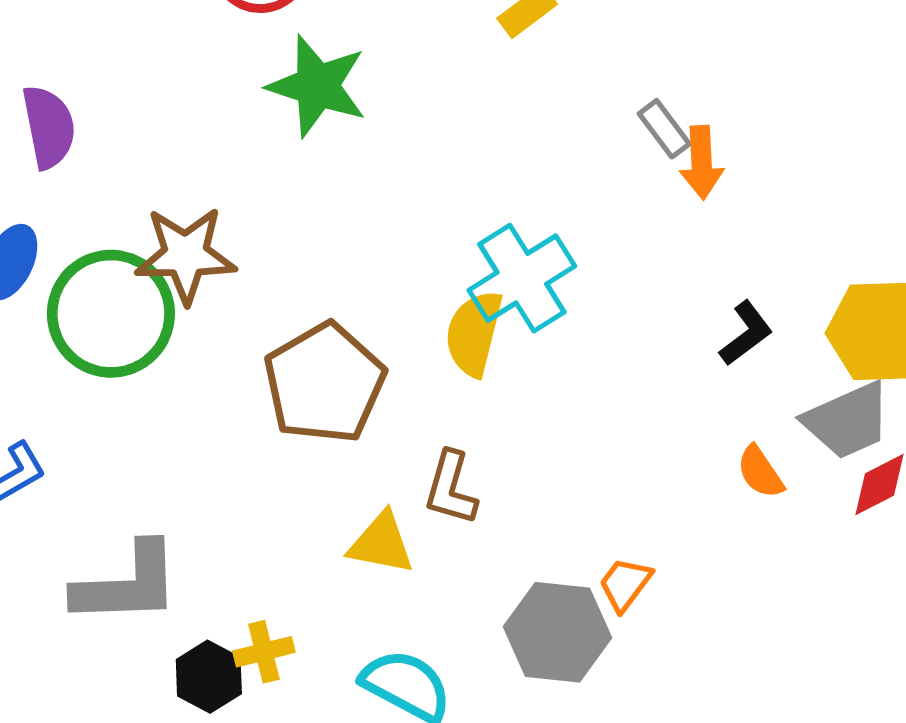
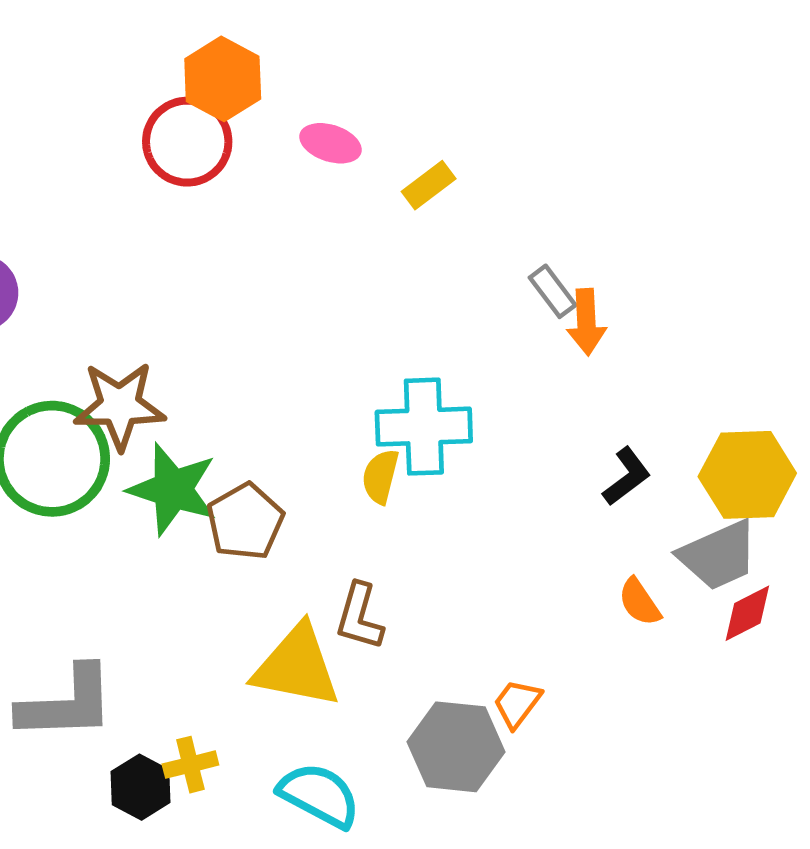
green star: (317, 86) -> (173, 489), moved
cyan cross: (522, 278) -> (424, 427), turned 30
yellow semicircle: (474, 333) -> (380, 476), size x0.7
brown pentagon: (324, 383) -> (245, 522), size x0.7
yellow triangle: (381, 543) -> (297, 666), size x1.5

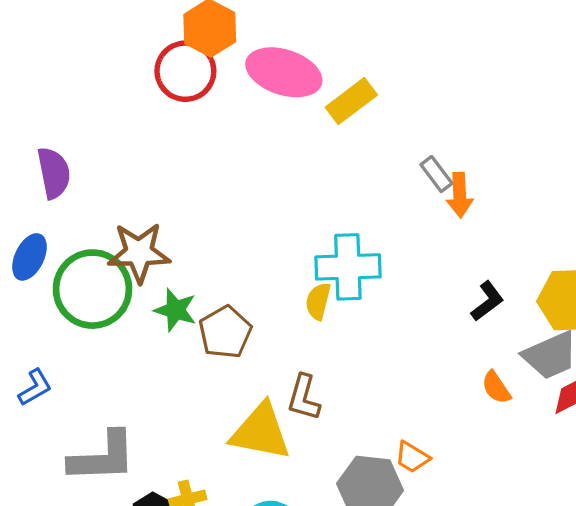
pink ellipse: (330, 143) -> (284, 72), size x1.8
yellow rectangle: (429, 185) -> (351, 101), size x1.4
green star: (173, 489) -> (175, 310), size x0.7
orange trapezoid: (517, 703) -> (412, 457), turned -96

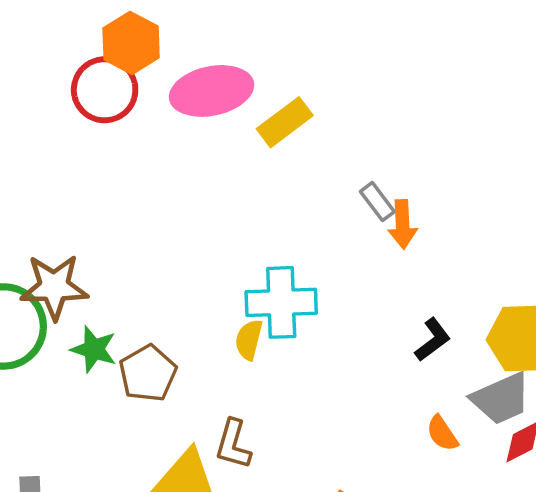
pink ellipse: (284, 72) -> (212, 91), turned -30

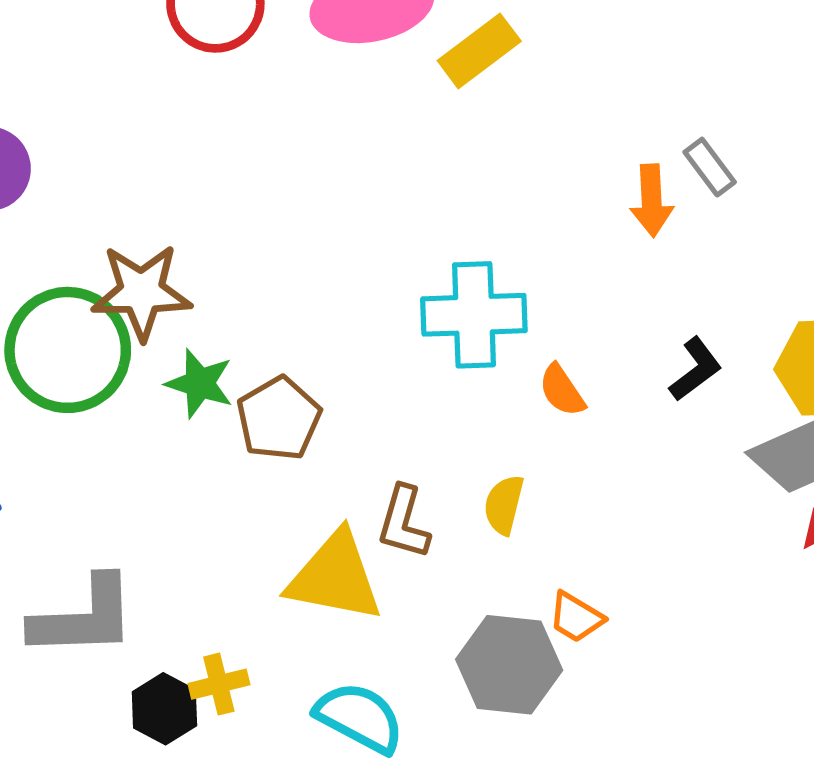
gray rectangle: (377, 202) -> (710, 167), moved
yellow semicircle: (249, 340) -> (504, 505), moved
orange semicircle: (442, 433) -> (562, 390), moved

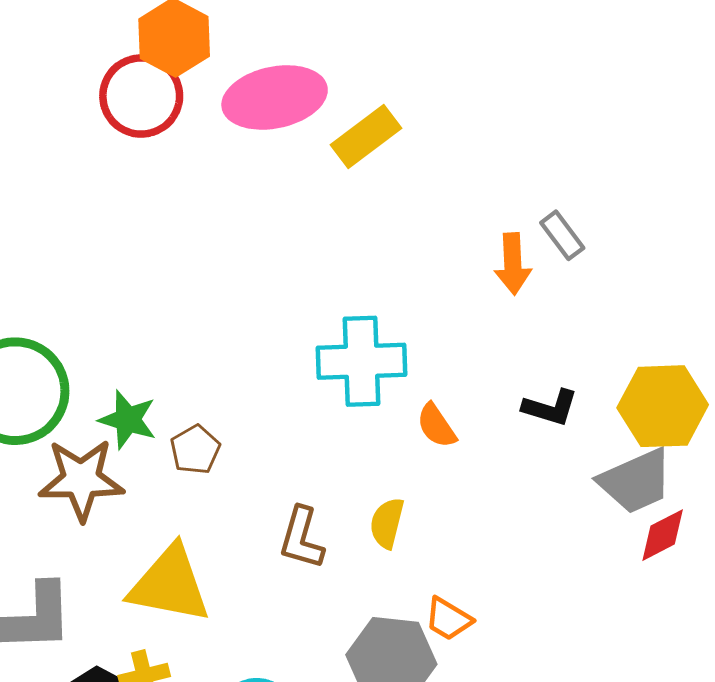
brown star: (142, 292) -> (81, 480), moved
black L-shape: (696, 369) -> (550, 408), turned 54
brown pentagon: (279, 419) -> (195, 450), size x0.7
yellow triangle: (335, 577) -> (170, 585), moved

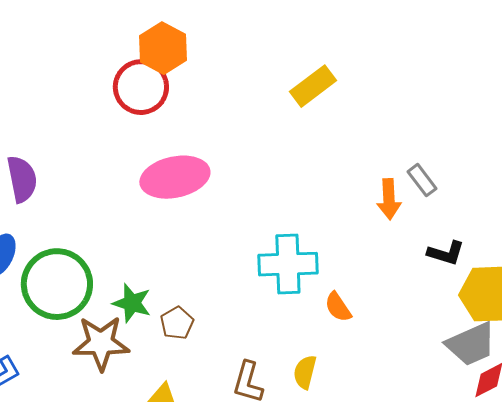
pink ellipse: (275, 97) -> (175, 177), moved
yellow rectangle: (366, 136) -> (313, 86), moved
black L-shape: (550, 408) -> (446, 253), moved

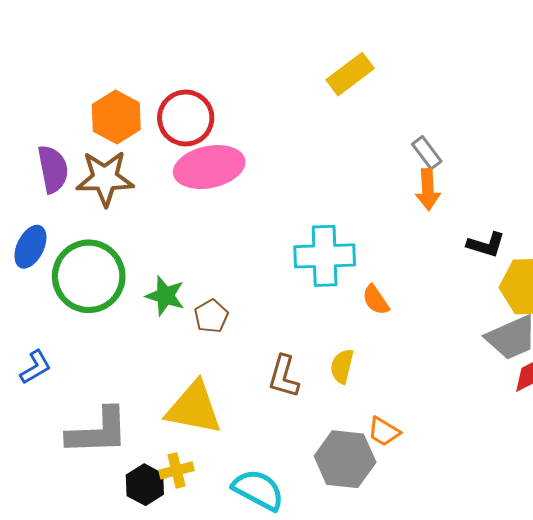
orange hexagon: (163, 48) -> (116, 117), moved
red circle: (141, 87) -> (186, 118), moved
gray rectangle: (422, 180) -> (427, 153), moved
brown star: (101, 343) -> (105, 178), moved

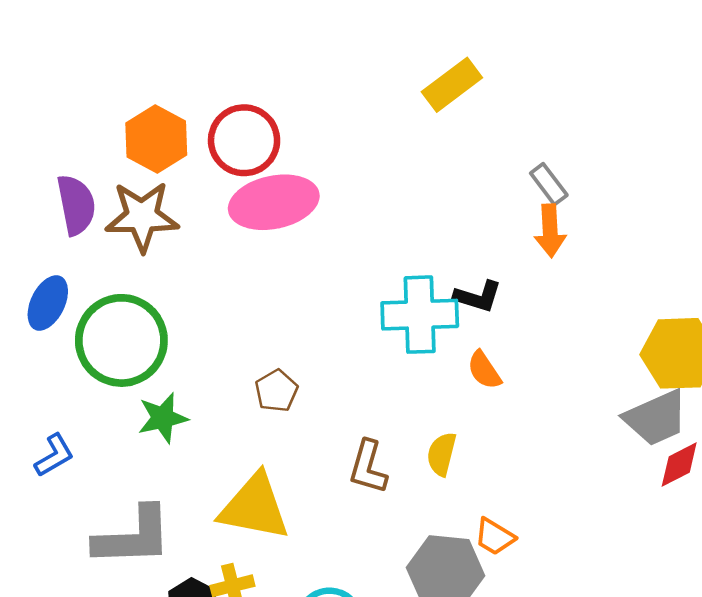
black L-shape: (486, 245) -> (478, 297), moved
green star: (165, 296) -> (163, 418), moved, turned -30

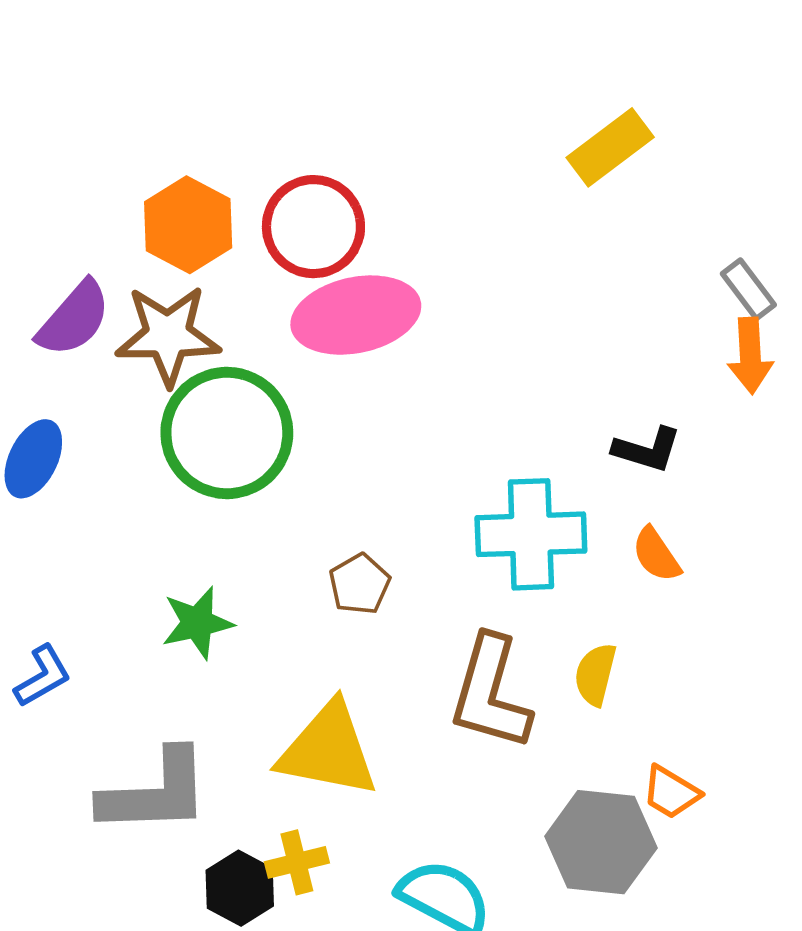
purple semicircle: (76, 205) -> (74, 319), turned 52
cyan cross: (420, 315) -> (531, 534), moved
green circle: (121, 340) -> (227, 433), moved
brown L-shape: (368, 467) -> (490, 693), size x1.5

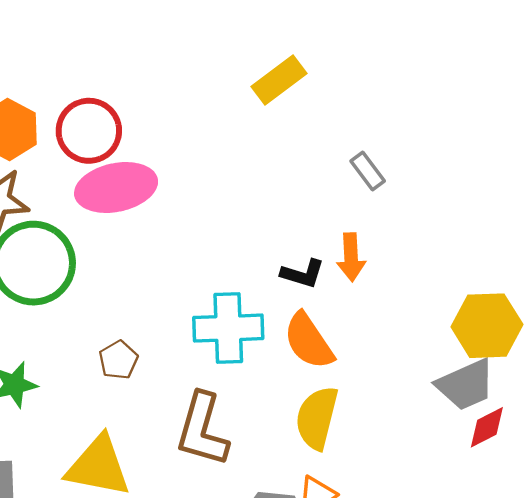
orange arrow: (750, 356) -> (351, 257), moved
orange semicircle: (656, 555) -> (309, 341), size x1.6
yellow semicircle: (595, 674) -> (317, 418), moved, size x1.6

